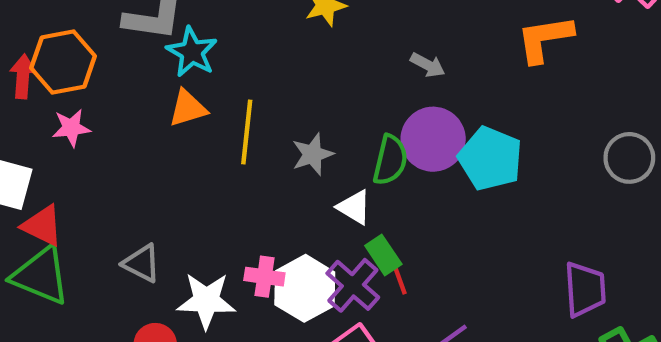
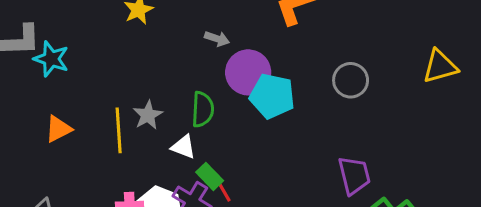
orange triangle: (188, 108) -> (58, 129), moved
yellow line: (247, 132) -> (119, 130), moved
purple circle: (433, 139) -> (248, 72), moved
gray circle: (629, 158) -> (351, 80), moved

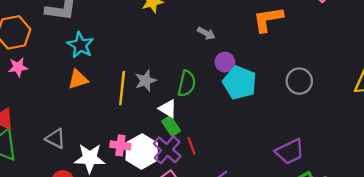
cyan star: (51, 59) -> (80, 45), moved
purple circle: (248, 72) -> (225, 62), size x0.6
purple trapezoid: (354, 175) -> (290, 152), turned 68
green rectangle: (210, 176) -> (171, 126), moved

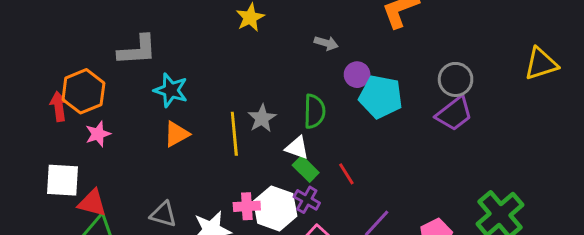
red line: (191, 146) -> (346, 174), moved
purple cross: (167, 150) -> (307, 200), size x0.7
purple trapezoid: (290, 152) -> (454, 114), moved

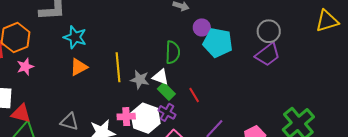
gray star: (262, 118) -> (140, 80), moved, turned -30

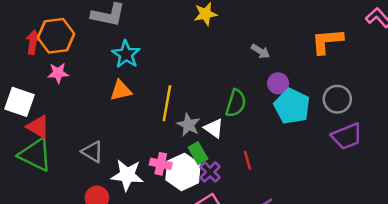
gray circle: (269, 31) -> (337, 99), moved
green rectangle: (166, 91) -> (198, 153), moved

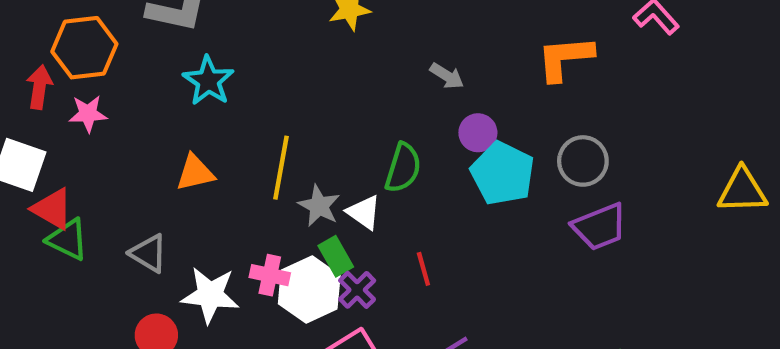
red arrow: (33, 42) -> (39, 87), moved
orange triangle: (121, 90) -> (195, 173), moved
green triangle: (35, 155) -> (68, 239), moved, size x0.7

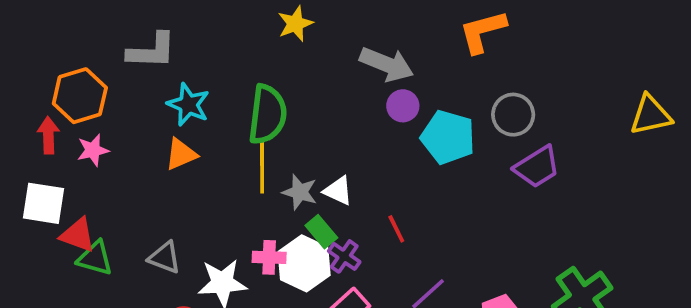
gray arrow: (447, 76) -> (387, 64), size x1.8
purple circle: (478, 133) -> (403, 106), moved
green semicircle: (403, 168) -> (268, 114), moved, size x1.4
orange triangle: (195, 173) -> (181, 154), moved

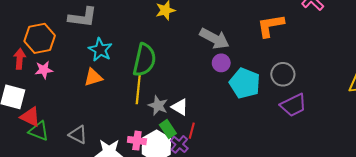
red line: (396, 229) -> (192, 131), moved, turned 35

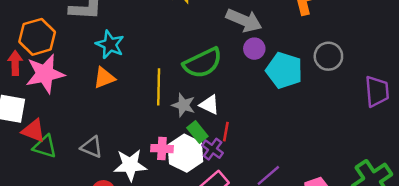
green semicircle: (144, 60) -> (203, 63), moved, turned 56
pink star: (44, 70) -> (45, 74), size x1.8
purple trapezoid: (293, 105) -> (377, 91), moved, turned -64

